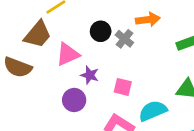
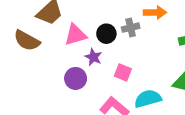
black circle: (101, 31) -> (106, 34), moved
gray cross: (124, 39) -> (131, 28), turned 30

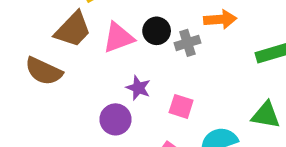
black circle: (106, 34) -> (157, 31), moved
pink triangle: (75, 35) -> (118, 38), moved

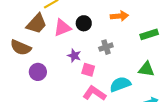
gray cross: (187, 43) -> (106, 47), moved
pink square: (181, 106) -> (88, 70), moved
purple circle: (115, 119) -> (38, 72), moved

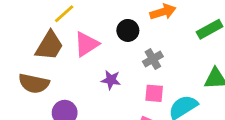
black circle: (84, 23) -> (128, 30), moved
pink square: (88, 70) -> (154, 93), moved

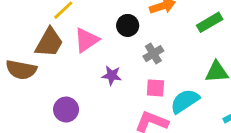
brown semicircle: (34, 83) -> (21, 70), moved

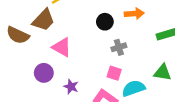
pink triangle: (86, 40) -> (62, 47), moved, turned 50
purple star: (112, 75) -> (71, 87), moved

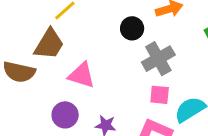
gray cross: (119, 47) -> (158, 59), size x1.5

